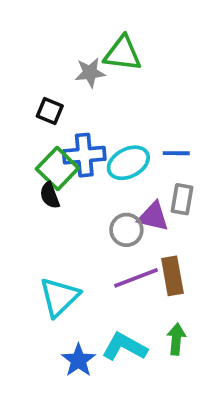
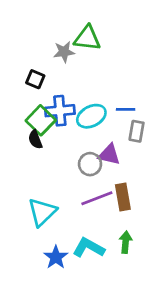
gray rectangle: (182, 199) -> (137, 131), moved

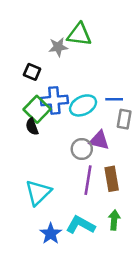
purple line: (97, 198) -> (88, 180), turned -60

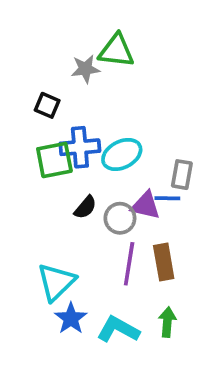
blue line: (114, 99) -> (167, 198), moved
green square: (37, 109) -> (54, 160), turned 35
black semicircle: (32, 127) -> (85, 207), moved, turned -119
blue star: (51, 234) -> (71, 318), moved

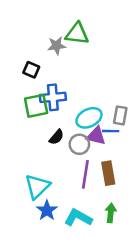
cyan ellipse: (122, 154) -> (89, 118), moved

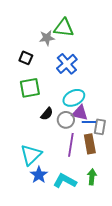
blue cross: (53, 97) -> (67, 64), moved, turned -35
gray rectangle: (120, 115) -> (100, 127), moved
blue line: (111, 131) -> (89, 122), moved

